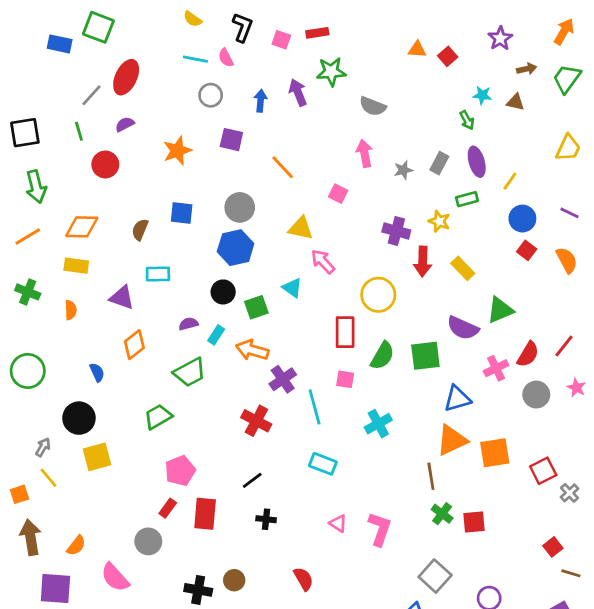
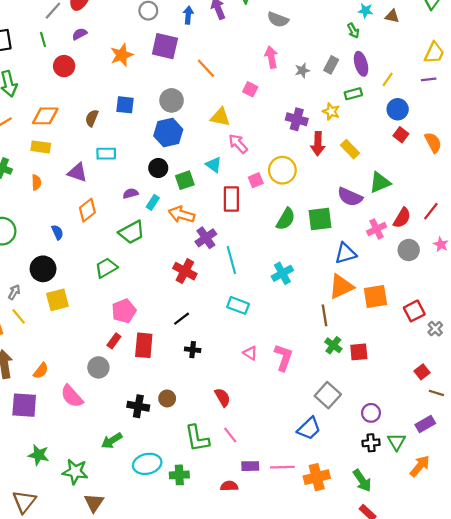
purple square: (231, 140) -> (165, 46), size x1.4
purple line: (570, 213) -> (429, 79), moved, turned -32
red rectangle: (345, 332) -> (231, 199), moved
pink square: (345, 379) -> (256, 180), moved, turned -32

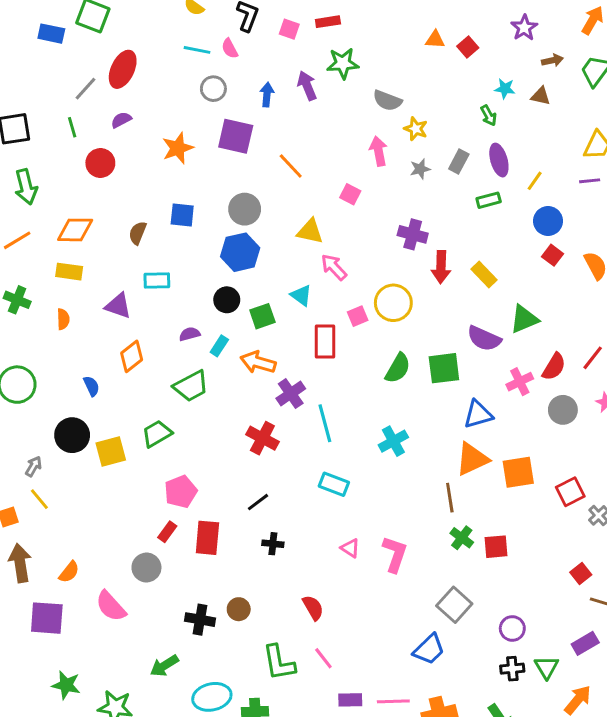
yellow star: (331, 111) -> (416, 129), moved
yellow square: (57, 300) -> (111, 452), moved

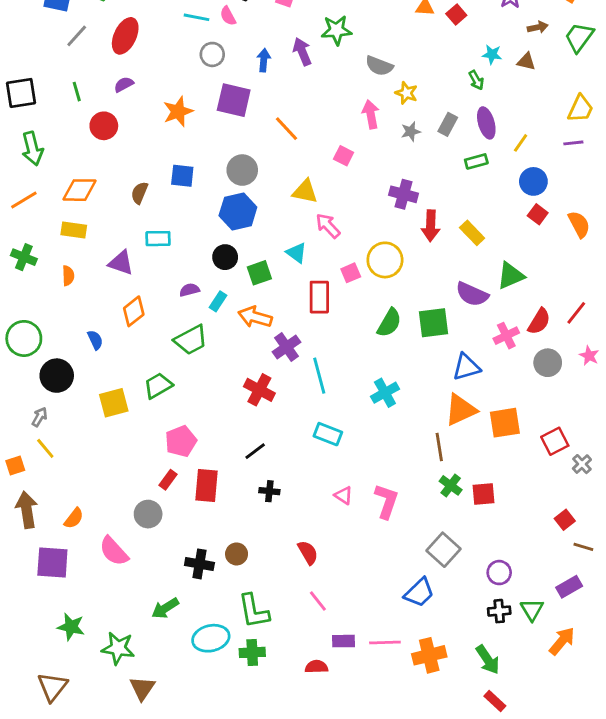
gray line: (85, 89) -> (77, 36), moved
black circle: (72, 435) -> (57, 376), moved
green L-shape: (279, 663) -> (254, 611), moved

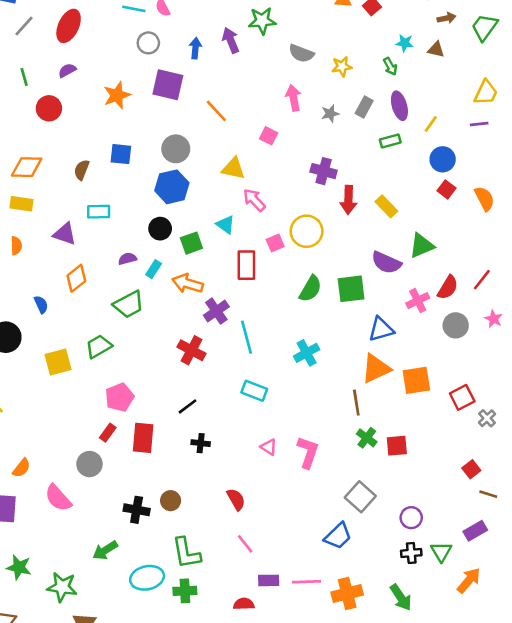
yellow star: (406, 93) -> (342, 66), moved, turned -30

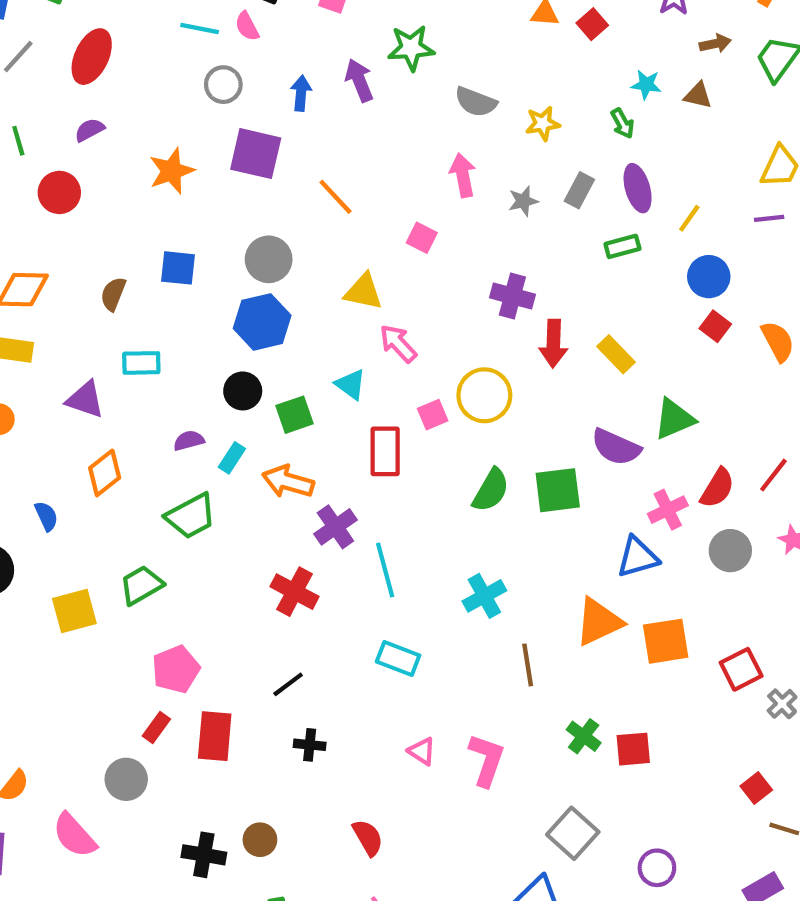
blue triangle: (381, 329) -> (638, 557), moved
brown line: (356, 403) -> (528, 665), moved

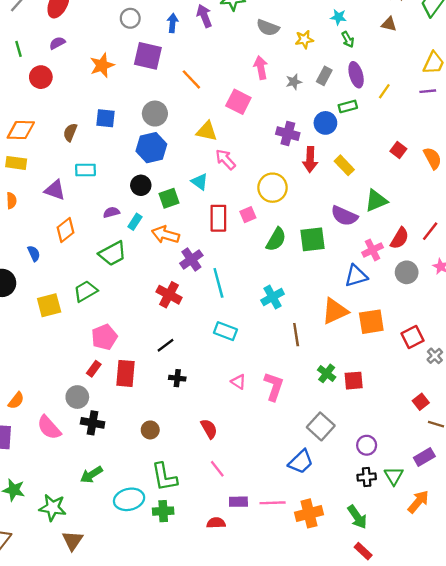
cyan star: (646, 85) -> (338, 17), moved
pink square: (422, 238) -> (238, 102), size x1.5
blue circle: (709, 277) -> (325, 123), moved
pink square: (433, 415) -> (248, 215), moved
black cross: (204, 855) -> (93, 423), moved

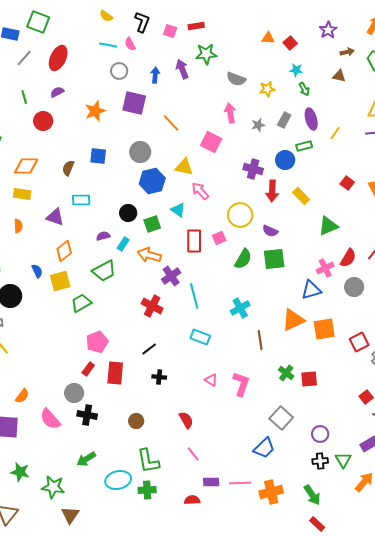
blue hexagon: (151, 148) -> (152, 181), moved
purple semicircle: (344, 216) -> (270, 231), moved, size x0.7
yellow square: (49, 305) -> (60, 281), moved

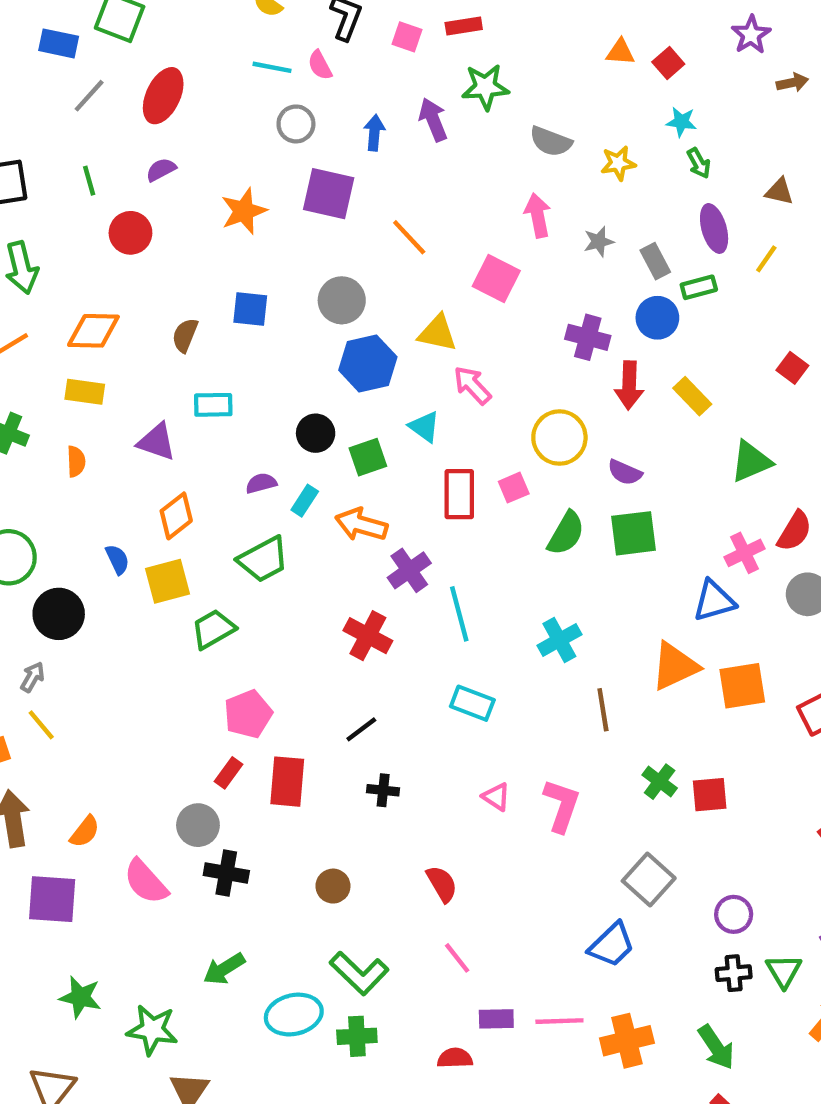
brown triangle: (339, 76) -> (779, 191), moved
gray rectangle: (284, 120) -> (655, 261), moved, turned -56
green L-shape: (148, 461) -> (359, 973), turned -36

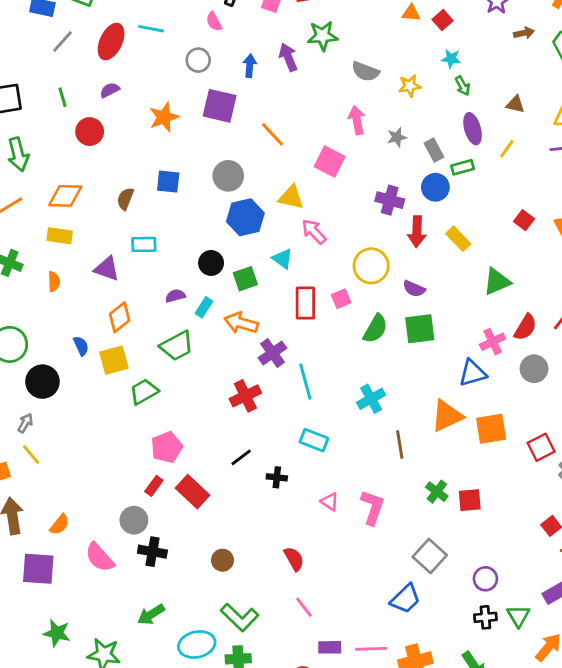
cyan line: (272, 67) -> (151, 29), moved
red cross: (368, 636) -> (245, 396), turned 36
red rectangle: (287, 782) -> (192, 492), turned -52
black cross: (383, 790) -> (277, 477), moved

